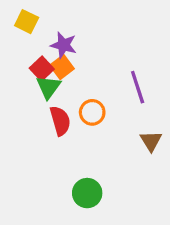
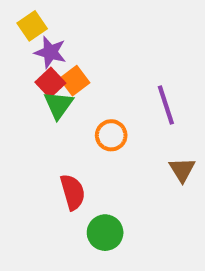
yellow square: (27, 22) -> (32, 26), turned 30
purple star: (64, 45) -> (50, 52), moved
red semicircle: (60, 121) -> (73, 192), moved

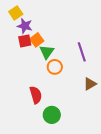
red square: (50, 83) -> (25, 41), turned 32
green triangle: (58, 105) -> (47, 52), moved
brown triangle: (182, 170) -> (90, 84), turned 32

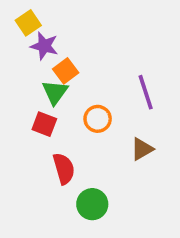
red square: (25, 41) -> (44, 124), moved, turned 32
green triangle: (47, 52) -> (55, 92), moved
brown triangle: (90, 84) -> (142, 149), moved

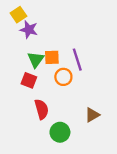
orange square: (66, 71) -> (52, 57), moved, turned 35
purple line: (146, 92) -> (77, 60), moved
brown triangle: (142, 149) -> (92, 115), moved

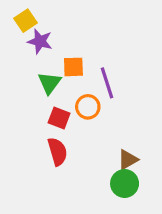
orange square: (52, 57) -> (73, 67), moved
red square: (29, 80) -> (59, 118), moved
green circle: (60, 132) -> (125, 184), moved

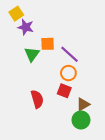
purple line: (107, 83) -> (69, 54), turned -30
orange circle: (88, 107) -> (68, 73), moved
red square: (59, 118) -> (64, 91), moved

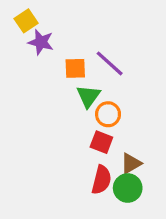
green triangle: (32, 54) -> (88, 96), moved
purple line: (69, 54) -> (110, 63), moved
red semicircle: (37, 99) -> (101, 180), moved, turned 30

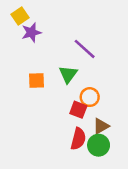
purple star: (41, 42) -> (31, 32), turned -30
orange square: (75, 68) -> (36, 81), moved
orange circle: (108, 114) -> (90, 97), moved

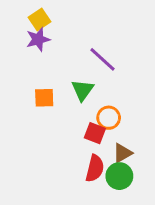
yellow square: (20, 16) -> (40, 19), moved

